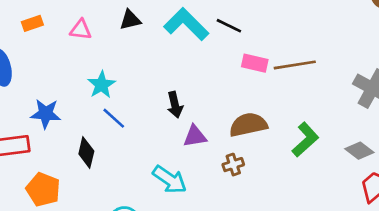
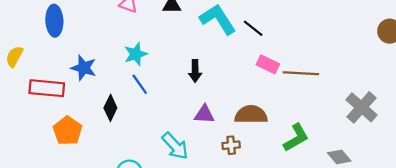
black arrow: (175, 105) -> (195, 71), moved

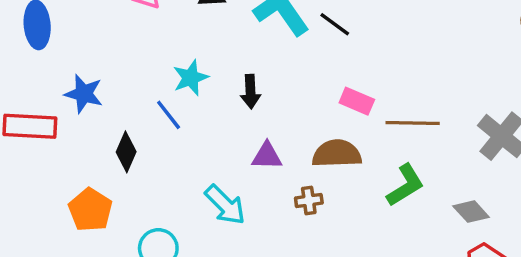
cyan star: (136, 54) -> (191, 78), moved
pink rectangle: (268, 64) -> (357, 101), moved
brown line: (301, 73) -> (413, 123), moved
orange pentagon: (67, 131) -> (90, 210), moved

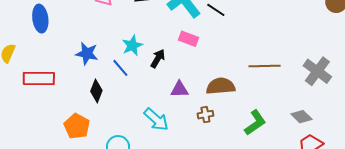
black arrow: (251, 92) -> (158, 59), moved, turned -144
blue star: (84, 94) -> (87, 54), moved
pink rectangle: (357, 101) -> (189, 39), moved
green L-shape: (405, 185) -> (255, 123), moved

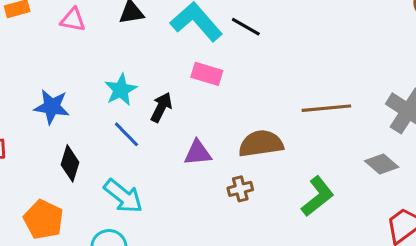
blue line: (120, 68) -> (126, 134), moved
gray diamond: (301, 117) -> (382, 164), moved
cyan arrow: (156, 120) -> (123, 196), moved

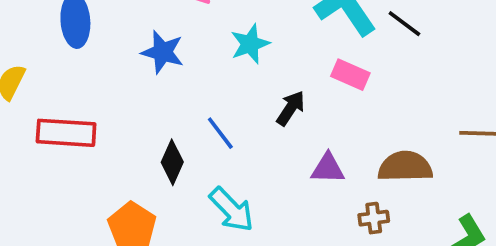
cyan star: (121, 90) -> (250, 44), moved
blue star: (52, 107) -> (163, 52), moved
blue line: (126, 134) -> (220, 133), moved

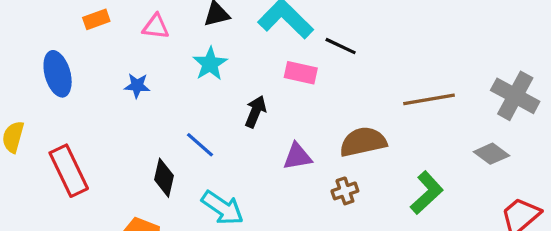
black line: (404, 24) -> (341, 46), moved
blue star: (163, 52) -> (137, 86), size x0.7
red rectangle: (66, 133) -> (69, 171), turned 72

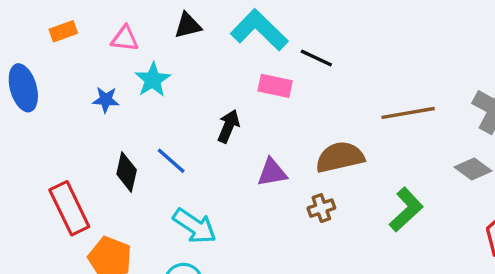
cyan star: (210, 64) -> (153, 80), moved
red rectangle: (69, 171) -> (69, 208), moved
black diamond: (164, 178) -> (127, 172), moved

